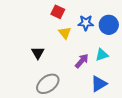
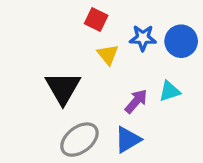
black triangle: (38, 53) -> (63, 88), size x1.6
blue triangle: (99, 84) -> (128, 140), moved

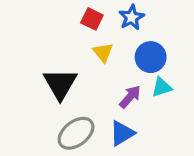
blue star: (143, 38) -> (132, 17), moved, turned -30
blue circle: (181, 41) -> (151, 57), moved

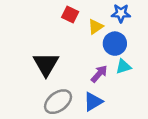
blue star: (132, 17) -> (121, 13), moved, turned 30
yellow triangle: (103, 52) -> (96, 27), moved, turned 35

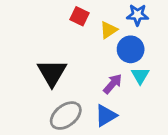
cyan triangle: (123, 67) -> (140, 76), turned -42

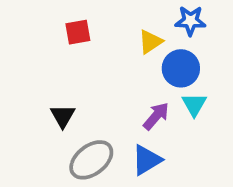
red square: (80, 16) -> (78, 32), moved, turned -36
black triangle: (52, 73) -> (63, 116), moved, size x0.6

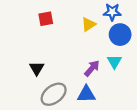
blue circle: (181, 68) -> (120, 35), moved
blue triangle: (147, 160) -> (86, 94), turned 30

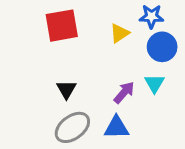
red square: (46, 19) -> (62, 26), size x1.6
black triangle: (37, 68) -> (66, 89), moved

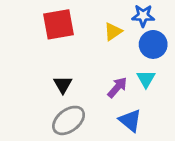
blue triangle: (116, 127) -> (130, 120), moved, turned 40

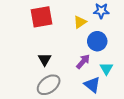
blue circle: (153, 44) -> (97, 41), moved
cyan triangle: (146, 79) -> (106, 69), moved

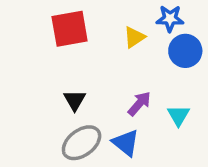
blue circle: (97, 41) -> (185, 51), moved
blue triangle: (92, 85) -> (126, 143), moved

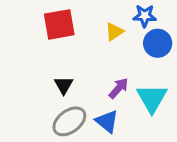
cyan triangle: (178, 116) -> (152, 98), size x1.6

